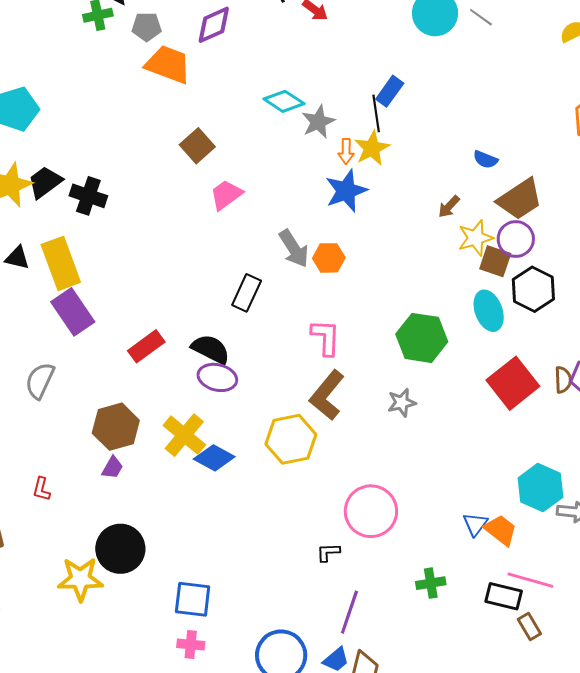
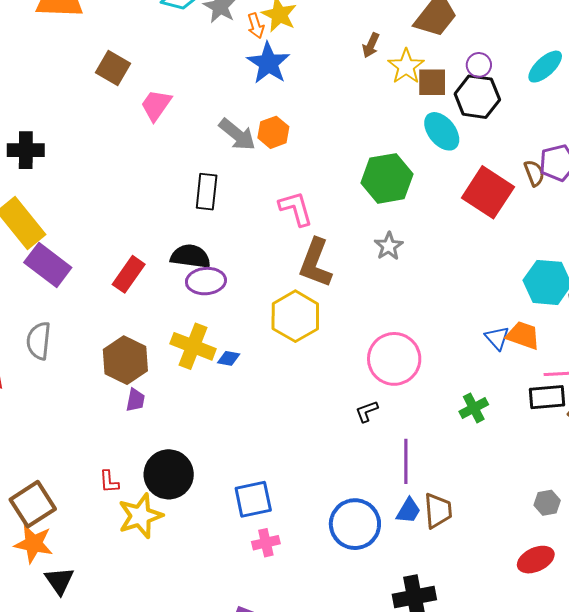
purple circle: (516, 239) -> (479, 65), moved, size x0.7
blue diamond: (214, 458) -> (229, 358), size x0.6
red L-shape: (41, 489) -> (109, 482), moved

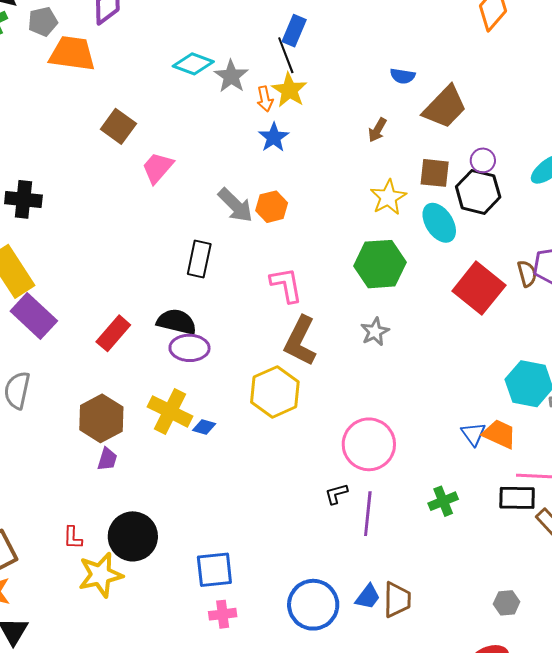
blue star: (268, 63) -> (274, 137), size x0.7
yellow star: (406, 66) -> (388, 197), moved
purple line: (406, 461) -> (368, 514), moved

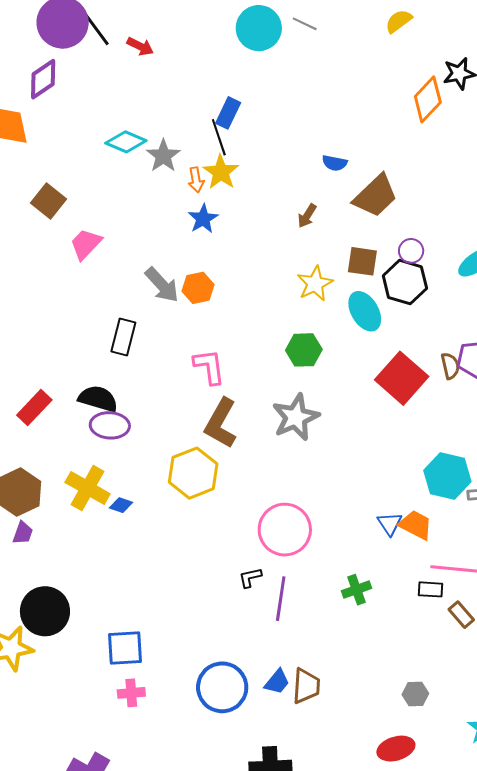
green hexagon: (380, 264) -> (304, 350), size x0.7
gray star: (375, 332) -> (296, 417), size x1.6
black rectangle: (517, 498) -> (431, 589), size x0.7

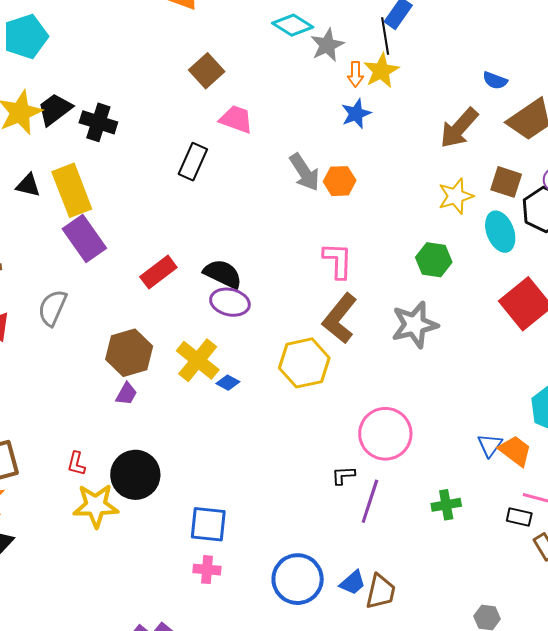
brown arrow: (307, 216) -> (459, 128), size x1.8
pink trapezoid: (86, 244) -> (236, 119), turned 57
black rectangle: (123, 337) -> (193, 162), moved

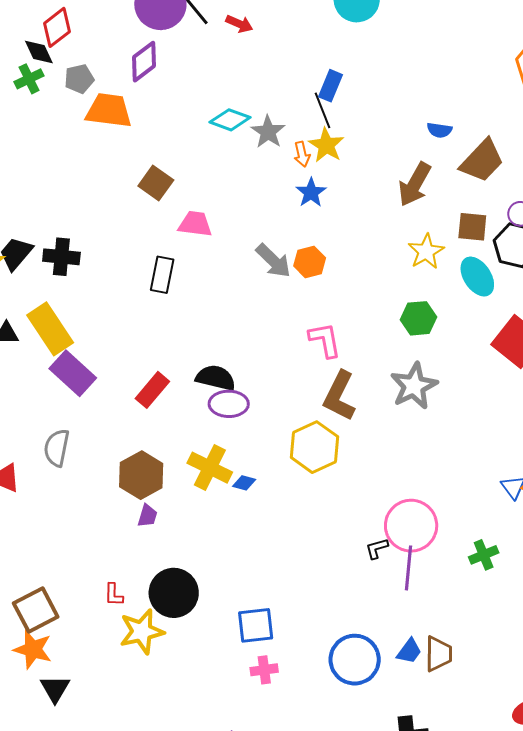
pink circle: (385, 434) -> (411, 526), moved

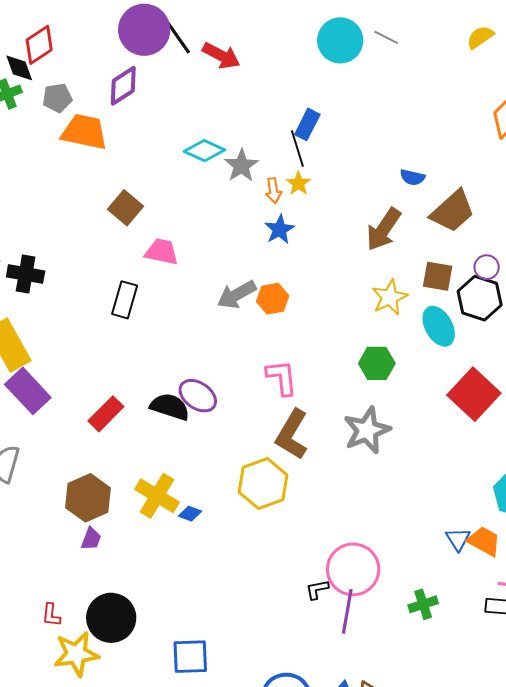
red arrow: (239, 24) -> (221, 56), size x1.4
yellow star: (326, 145) -> (298, 183), size x0.7
gray arrow: (273, 261) -> (237, 295), turned 102
purple ellipse: (229, 404) -> (198, 396), moved, turned 30

